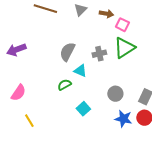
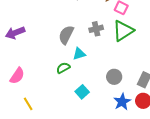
gray cross: (99, 54) -> (96, 29), moved
cyan triangle: (80, 71) -> (79, 54), turned -40
blue star: (123, 119) -> (122, 102), turned 30

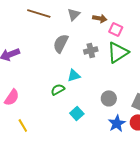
gray semicircle: (66, 35) -> (61, 43), moved

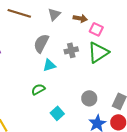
cyan triangle: (74, 75) -> (49, 65), moved

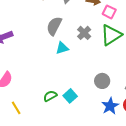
gray cross: (71, 50) -> (84, 33), turned -32
green semicircle: (38, 89) -> (50, 96), moved

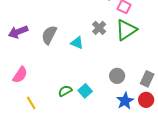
gray semicircle: (54, 26) -> (49, 35), moved
cyan triangle: (62, 48) -> (77, 43), turned 40

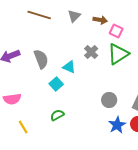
gray semicircle: (49, 35) -> (41, 59), turned 132
pink semicircle: (20, 75) -> (12, 99), turned 48
cyan square: (85, 91) -> (56, 84), moved

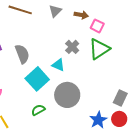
cyan triangle: (69, 67) -> (58, 65), moved
cyan square: (56, 84) -> (37, 79), size x1.6
gray circle: (109, 100) -> (67, 95), moved, size x1.6

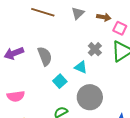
cyan square: (37, 79) -> (60, 81), size x0.6

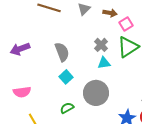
pink square: (120, 28) -> (126, 24), turned 32
gray semicircle: (45, 56) -> (62, 52), moved
cyan triangle: (81, 67) -> (104, 63), moved, turned -32

